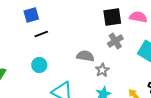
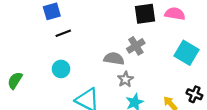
gray cross: (115, 41) -> (136, 46), moved
gray star: (102, 70) -> (125, 79), moved

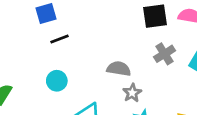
gray cross: (136, 46) -> (165, 54), moved

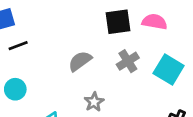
gray semicircle: (119, 69) -> (80, 61), moved, turned -45

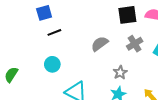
gray star: (94, 102) -> (120, 73), moved

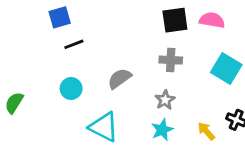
gray semicircle: (100, 44) -> (119, 79), moved
gray cross: (135, 44) -> (171, 60), moved, turned 35

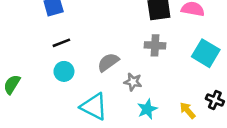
black line: (74, 44) -> (61, 43), moved
gray star: (165, 100) -> (133, 82), moved, turned -30

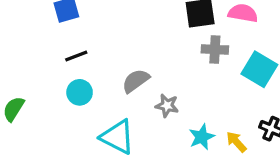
gray cross: (155, 45) -> (215, 49), moved
cyan star: (147, 109) -> (202, 137), moved

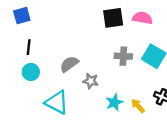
gray cross: (215, 49) -> (123, 56), moved
black line: (76, 56) -> (29, 47), turned -63

